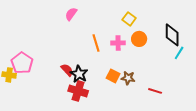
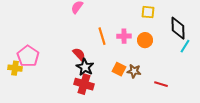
yellow square: (129, 19) -> (148, 12), moved, turned -32
orange circle: (139, 39) -> (145, 40), moved
red semicircle: (67, 70) -> (79, 54), moved

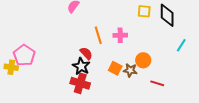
black diamond: (178, 28) -> (167, 15), moved
orange circle: (145, 40) -> (143, 60), moved
red semicircle: (79, 54) -> (86, 53), moved

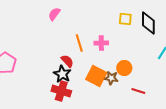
orange square: (115, 68) -> (96, 76), size x1.5

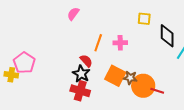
black diamond: (148, 23) -> (167, 36), moved
orange line: (79, 43) -> (98, 43), turned 36
orange circle: (124, 68) -> (143, 86), moved, size x1.5

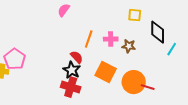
brown star: (130, 78) -> (129, 46), moved

